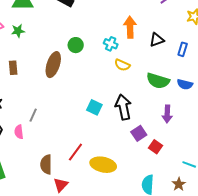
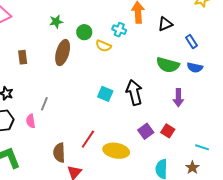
green star: (18, 31) -> (56, 22), moved
blue rectangle: (183, 49) -> (191, 42), moved, turned -48
yellow semicircle: (122, 65) -> (103, 46), moved
purple square: (139, 133) -> (146, 131), moved

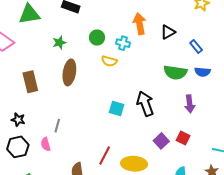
green circle: (84, 32) -> (97, 38), moved
brown rectangle: (23, 57) -> (30, 82), size x1.5

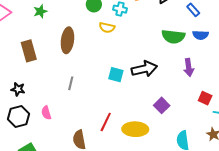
green star: (59, 43) -> (40, 11), moved
black arrow: (145, 104) -> (144, 69), turned 100
gray line: (57, 126) -> (71, 83), moved
red square: (183, 138) -> (205, 98), moved

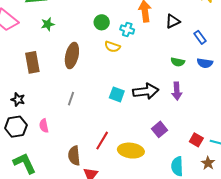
green semicircle: (173, 37) -> (178, 62), size x0.6
purple arrow: (189, 67) -> (177, 91), moved
red square: (205, 98) -> (196, 140), moved

